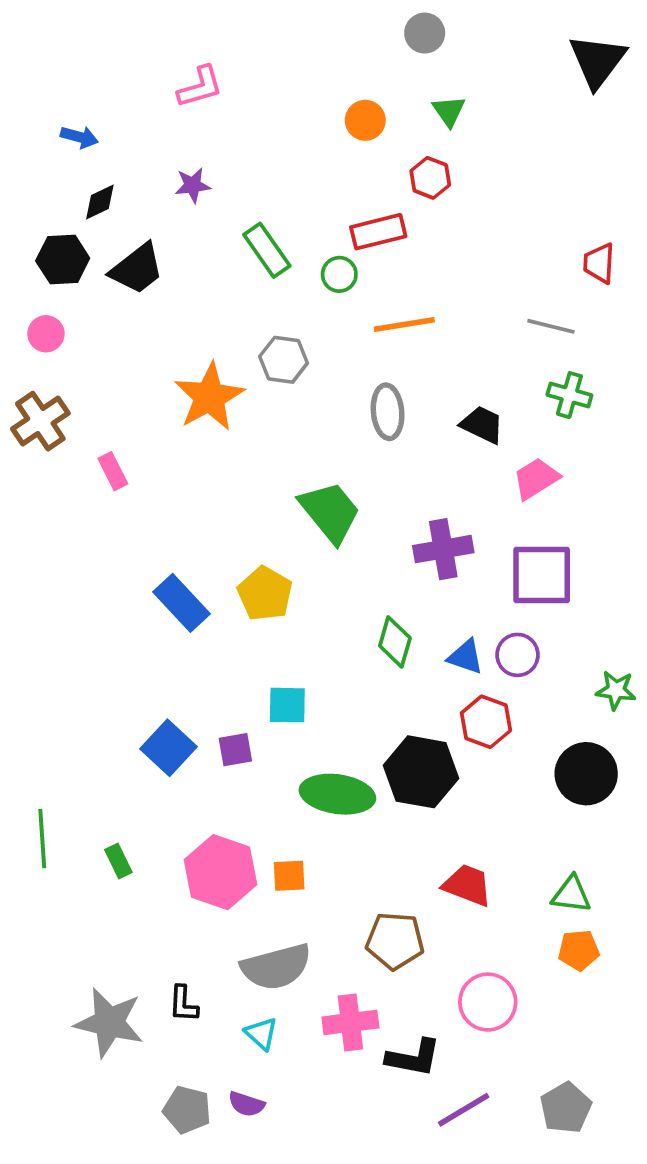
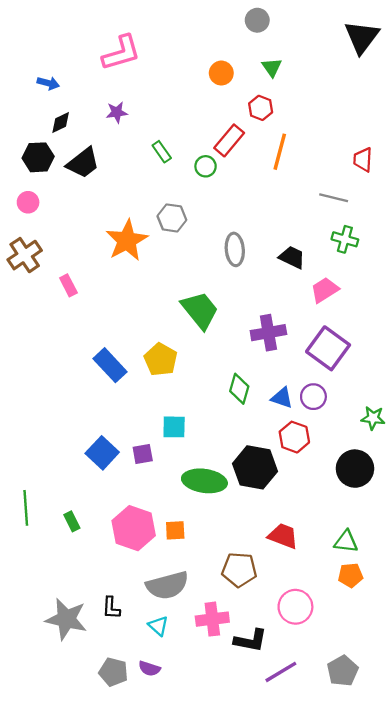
pink L-shape: (200, 87) -> (121, 53), size x1.4
red rectangle: (378, 232) -> (229, 140), turned -36
green rectangle: (267, 250) -> (162, 152), size x0.7
orange line: (404, 324) -> (280, 152), moved, turned -66
purple square: (542, 575) -> (328, 348), turned 36

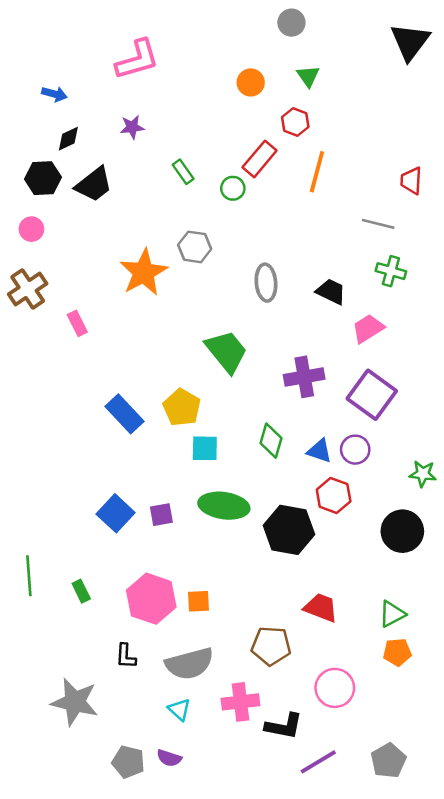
cyan square: (174, 427) -> (205, 448), moved
green ellipse: (204, 481) -> (224, 506), moved
green triangle: (346, 542) -> (392, 614), turned -35
black L-shape: (111, 608) -> (126, 656), moved

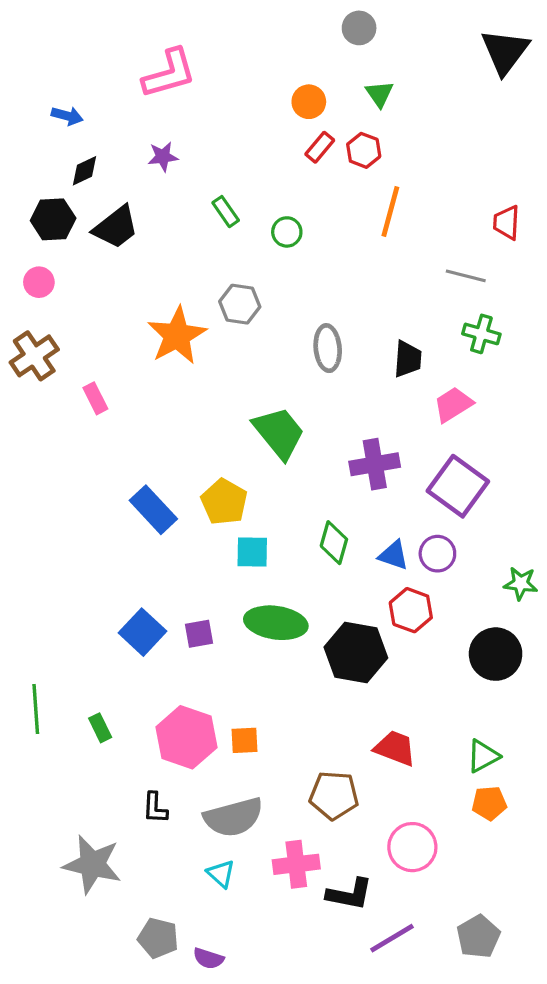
red rectangle: (260, 159) -> (320, 147), moved, size x0.7
black trapezoid: (331, 292) -> (408, 359), turned 68
purple semicircle: (169, 758) -> (208, 958), moved

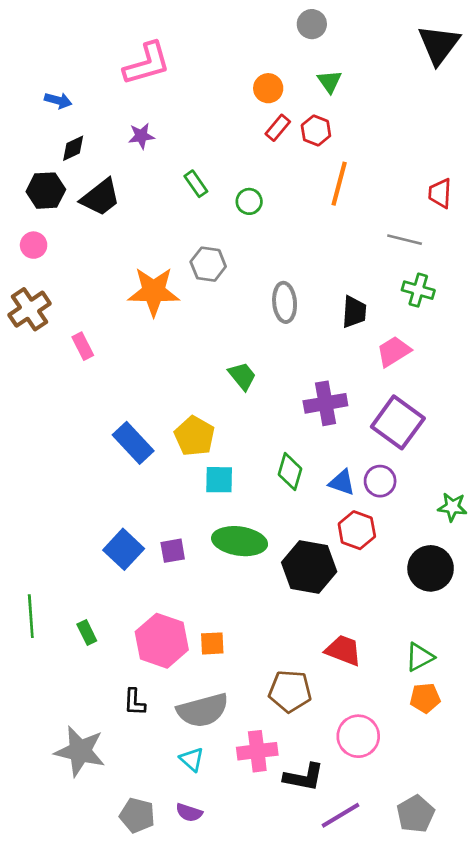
orange star: (177, 336) -> (154, 291), turned 30
green trapezoid: (279, 433) -> (242, 376), size x0.6
purple semicircle: (208, 958) -> (189, 813), moved

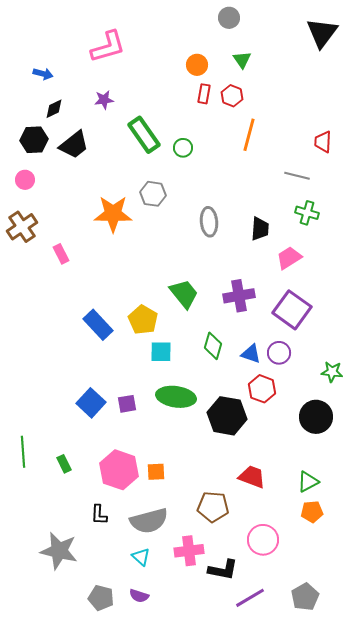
red rectangle: (278, 128) -> (204, 94), turned -30
green rectangle: (196, 184) -> (144, 135), size x1.8
green trapezoid: (242, 376) -> (184, 294), moved, size x1.4

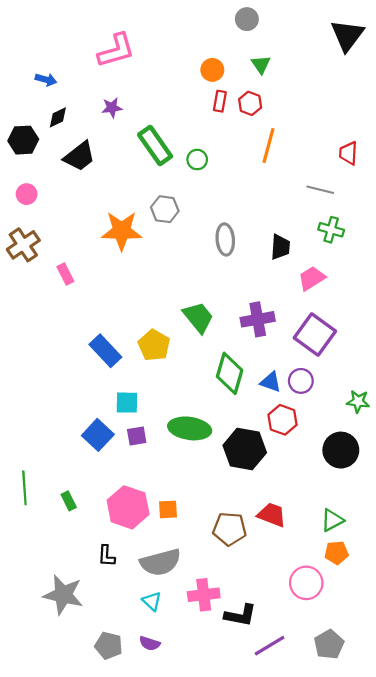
black hexagon: (34, 140) -> (23, 140), moved
green diamond: (213, 346) -> (230, 373), size x1.4
cyan square: (161, 352) -> (127, 403), moved
brown pentagon: (213, 507) -> (230, 529), moved
pink circle: (263, 540) -> (306, 583), moved

